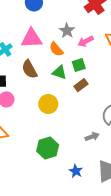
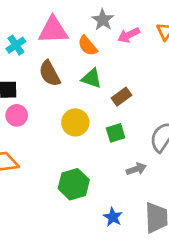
green square: (79, 65) -> (116, 133), moved

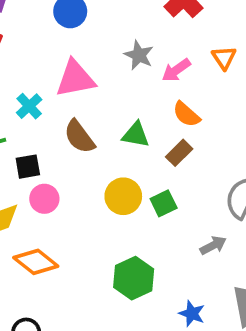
orange semicircle: (87, 46) -> (186, 114), moved
green square: (116, 133) -> (164, 203), moved

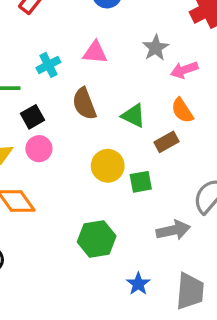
pink triangle: (75, 79) -> (95, 53), size x0.7
black square: (28, 167) -> (33, 117), turned -35
gray arrow: (213, 245) -> (173, 230), size x1.4

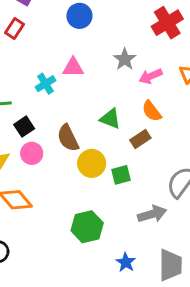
cyan cross: (48, 65) -> (46, 84), moved
brown semicircle: (84, 104) -> (68, 138), moved

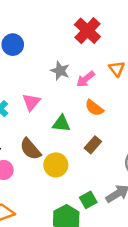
pink triangle: (73, 67) -> (31, 102), moved, turned -36
brown rectangle: (140, 139) -> (93, 145), moved
green square: (121, 175) -> (88, 200), moved

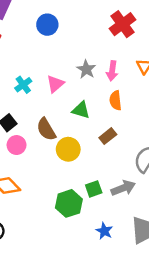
gray star: (60, 71) -> (86, 69), moved
pink arrow: (86, 79) -> (112, 71), turned -54
orange semicircle: (94, 108) -> (116, 100), turned 36

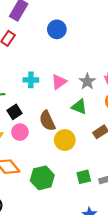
gray star: (86, 69) -> (87, 81), moved
cyan cross: (23, 85) -> (31, 80), turned 32
green hexagon: (69, 203) -> (42, 178), moved

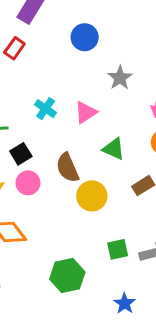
cyan cross: (31, 80) -> (46, 109), turned 32
gray star: (87, 81) -> (120, 78), moved
green hexagon: (42, 178) -> (67, 276), moved

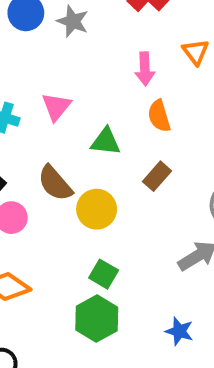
gray star: (120, 78) -> (73, 21), moved
green square: (118, 249) -> (104, 274), moved, turned -30

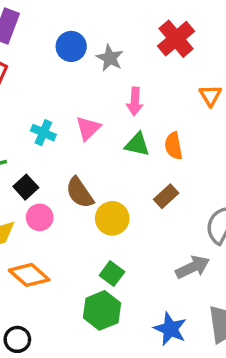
pink arrow: (145, 69) -> (135, 101), moved
green triangle: (106, 142) -> (137, 144), moved
blue star: (179, 331) -> (170, 329), size x1.4

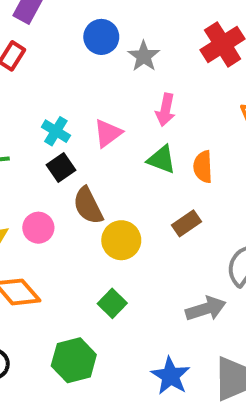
black square: (26, 187) -> (61, 168), moved
green hexagon: (102, 310) -> (74, 360), moved

